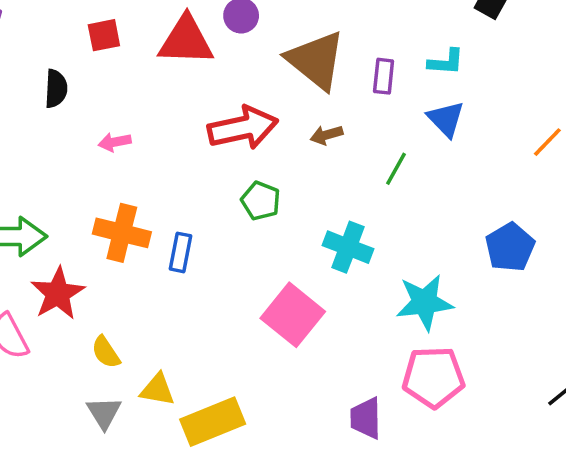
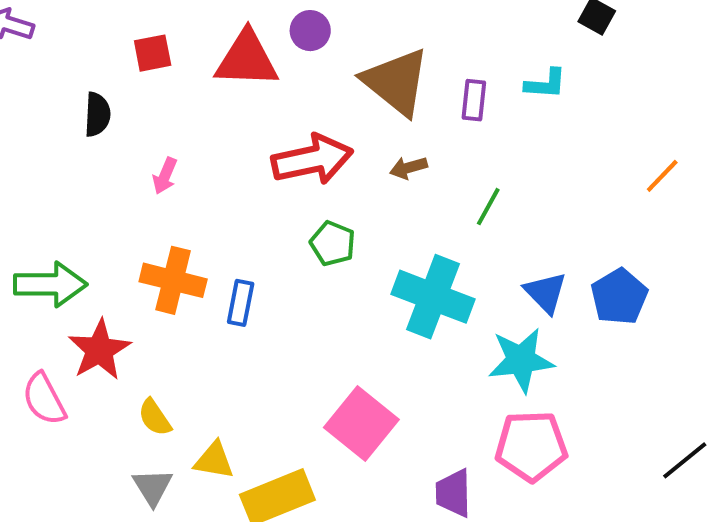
blue triangle: (446, 119) -> (546, 293), moved
pink arrow: (115, 142) -> (165, 176), turned -56
cyan cross: (348, 247) -> (433, 297), size x1.4
pink square: (293, 315) -> (361, 424), moved

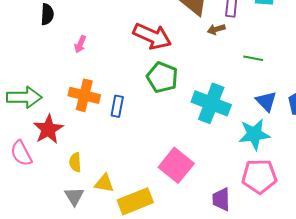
red arrow: (312, 160) -> (152, 36), turned 36
brown arrow: (408, 168) -> (216, 29), moved
green line: (488, 207) -> (253, 58), moved, turned 72
green pentagon: (333, 243) -> (162, 77), size x1.4
yellow semicircle: (155, 417) -> (75, 162), turned 30

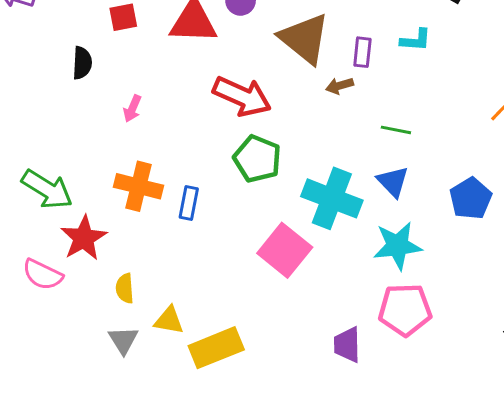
green arrow: (24, 97) -> (47, 189), turned 32
blue triangle: (266, 101) -> (393, 182), moved
pink semicircle: (21, 153) -> (43, 275), turned -36
pink square: (176, 165) -> (285, 250), moved

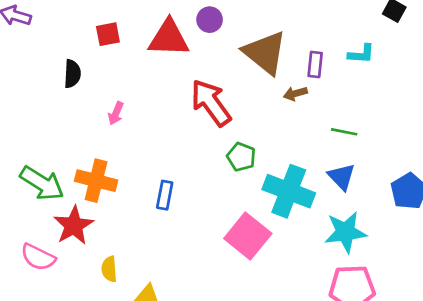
red arrow: (242, 96) -> (211, 103), turned -150
green pentagon: (257, 159) -> (241, 157), moved, size x0.7
orange cross: (138, 186) -> (96, 181), moved

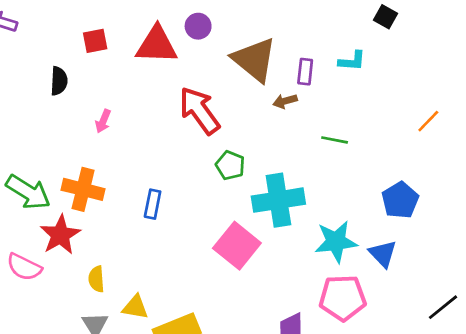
blue triangle: (342, 177) -> (383, 254), moved
cyan cross: (289, 191) -> (278, 200), turned -30

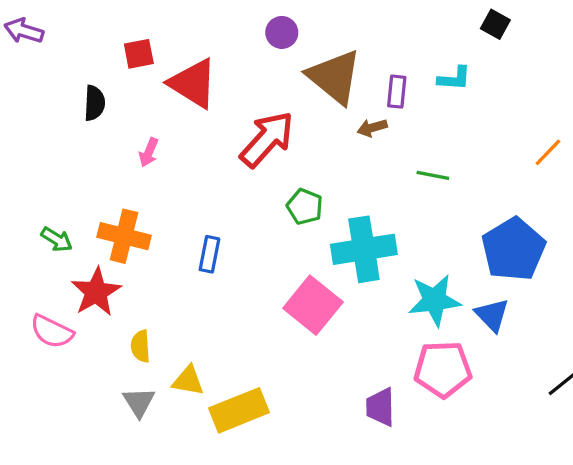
purple circle: (198, 26) -> (282, 32), moved
red triangle: (157, 45) -> (193, 83), moved, turned 30
red arrow: (199, 110) -> (267, 139), turned 78
green arrow: (28, 192) -> (57, 239), size x0.6
blue pentagon: (400, 200) -> (513, 249), size x1.4

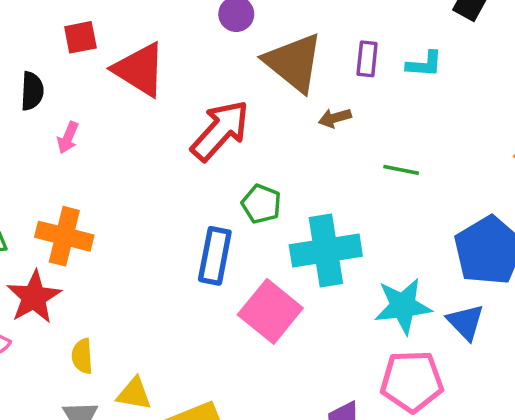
purple rectangle: (397, 92) -> (367, 59), moved
pink arrow: (149, 152) -> (68, 138), moved
blue rectangle: (209, 254) -> (215, 256), moved, size x1.4

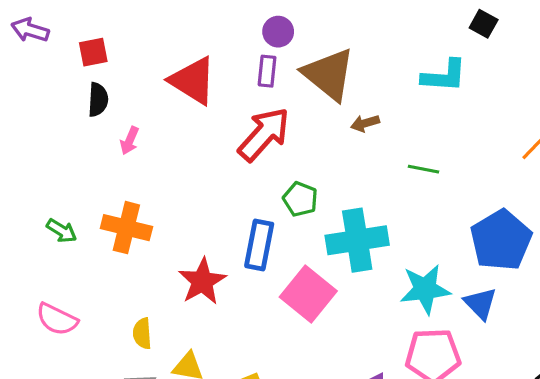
red square: (80, 37) -> (93, 52), moved
purple rectangle: (367, 59) -> (267, 71), moved
cyan L-shape: (424, 64) -> (444, 76), size x1.4
red star: (34, 297) -> (202, 281), moved

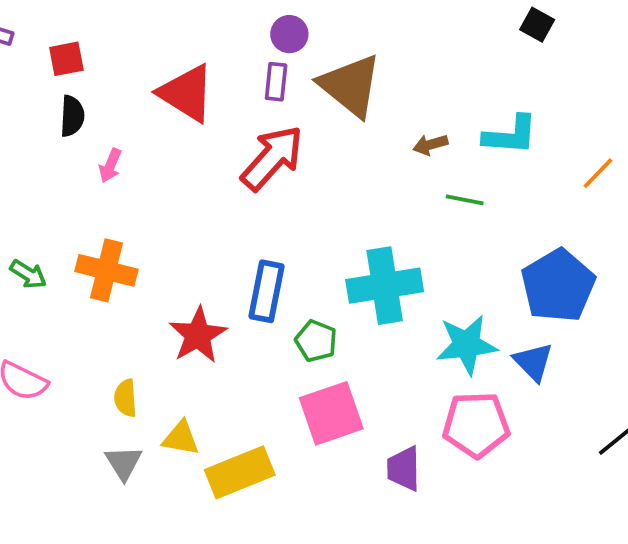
cyan L-shape: (444, 76) -> (510, 135), moved
brown arrow: (365, 123) -> (430, 145), moved
green pentagon: (300, 199) -> (316, 341), moved
pink square: (308, 294) -> (331, 413), moved, turned 32

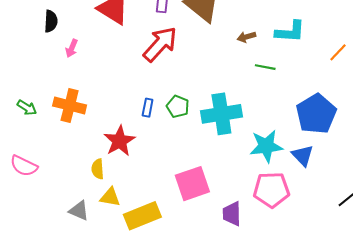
blue rectangle: (266, 291) -> (148, 108), moved, size x0.6
green pentagon: (316, 341) -> (178, 107), moved
yellow semicircle: (125, 398) -> (98, 169), moved
gray triangle: (124, 463) -> (79, 211), turned -35

